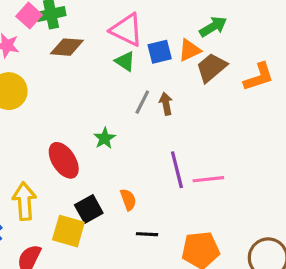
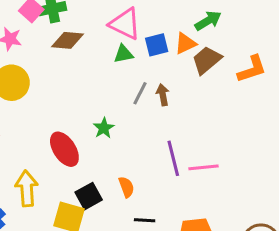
green triangle: (125, 61) -> (123, 54), turned -45

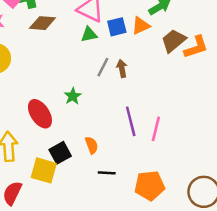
brown trapezoid: (207, 60) -> (173, 41), moved
pink line: (204, 167) -> (156, 129), turned -70

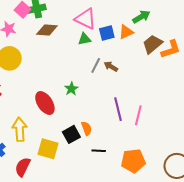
brown arrow: (122, 68) -> (111, 66), turned -48
black square: (60, 153) -> (71, 134), moved

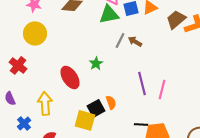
green triangle: (85, 39) -> (109, 14), size x1.5
yellow square: (48, 149) -> (85, 120), moved
black line: (99, 151) -> (141, 124), moved

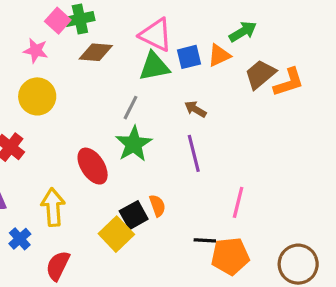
gray line: (120, 40) -> (131, 108), moved
green star: (96, 63) -> (134, 144), size x1.6
purple line: (142, 83) -> (194, 153), moved
pink line: (162, 89) -> (238, 202), moved
yellow square: (85, 120) -> (116, 234), turned 30

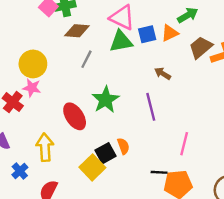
pink star: (36, 51) -> (32, 88), moved
gray line: (131, 108) -> (86, 59), moved
brown arrow: (195, 109) -> (163, 74), moved

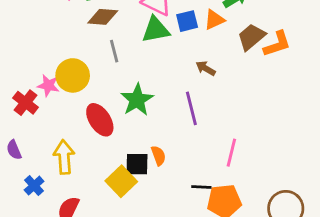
gray line: (86, 59) -> (114, 51), turned -42
yellow circle: (33, 64) -> (73, 75), moved
black square: (106, 153) -> (137, 164), turned 30

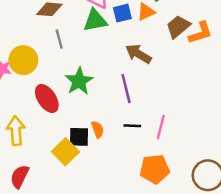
brown arrow: (206, 68) -> (138, 54), size x1.5
black line: (201, 187) -> (132, 126), moved

